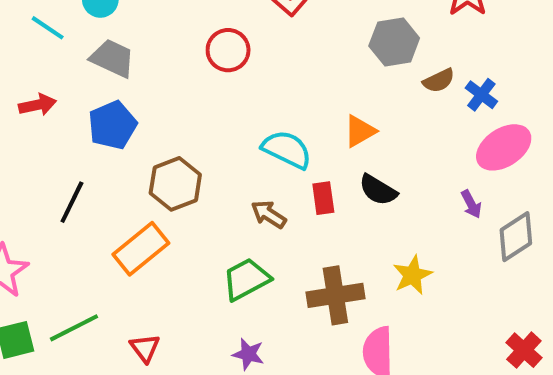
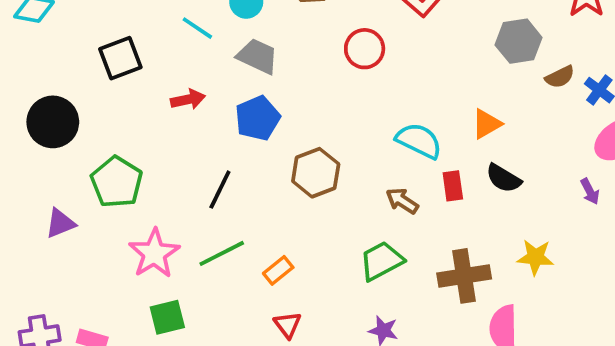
orange rectangle: (141, 249) -> (278, 270), moved, size x0.6
yellow star: (412, 275) -> (535, 257), turned 30
green line: (74, 328) -> (222, 253), moved

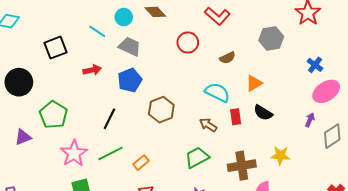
brown semicircle: (560, 77) -> (227, 58), moved
purple arrow: (590, 191) -> (310, 120), turned -128

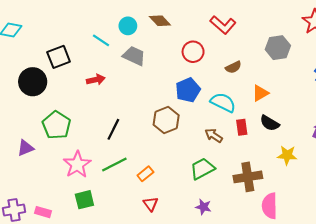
blue pentagon: (130, 80) -> (188, 90), moved
black circle: (19, 82) -> (33, 82), moved
yellow star: (280, 155) -> (287, 155), moved

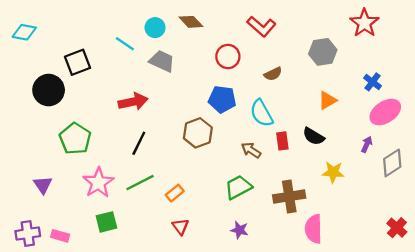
red arrow: (96, 80) -> (133, 102), moved, size x1.4
blue pentagon: (188, 90) -> (222, 99), turned 30
orange triangle: (260, 93) -> (327, 100), moved
cyan semicircle: (223, 102) -> (261, 113), turned -145
purple triangle: (25, 148) -> (43, 185), moved, turned -42

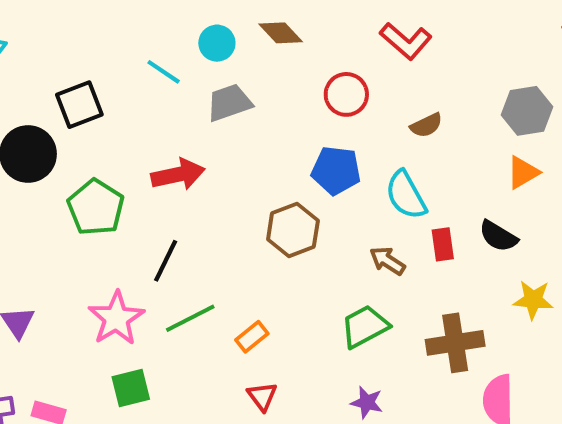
gray hexagon: (323, 52) -> (527, 111), moved
gray trapezoid: (162, 61) -> (229, 103), turned -44
green pentagon: (75, 139) -> (96, 207), moved
black line: (139, 143) -> (166, 261), moved

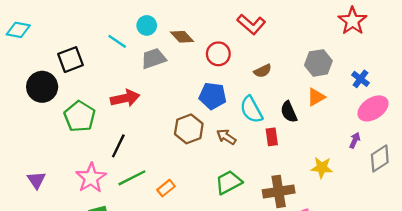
brown diamond: (281, 33) -> (182, 37), moved
black semicircle: (498, 236) -> (289, 112), moved, turned 35
brown arrow: (387, 261) -> (226, 137), moved

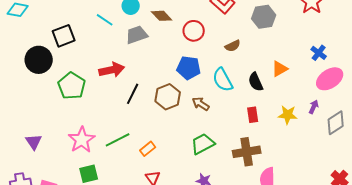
gray hexagon: (318, 63) -> (264, 17), moved
red rectangle: (272, 137) -> (253, 115), moved
black line: (118, 146) -> (133, 94), moved
yellow star: (322, 168) -> (288, 115), moved

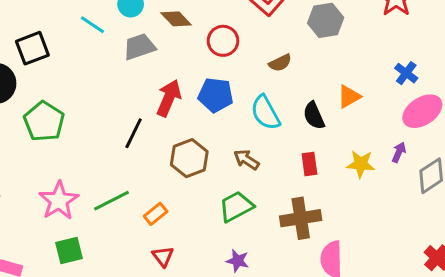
red arrow: (112, 70) -> (169, 98), moved, turned -55
brown hexagon: (168, 97) -> (189, 158), moved
brown arrow: (201, 104) -> (246, 160), moved

